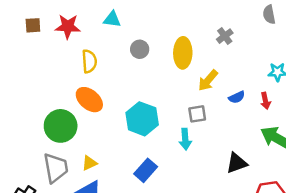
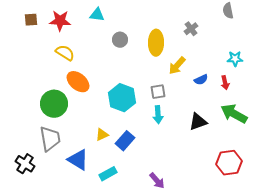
yellow semicircle: (89, 61) -> (65, 53), moved, turned -54
gray square: (197, 114) -> (158, 92), moved
yellow triangle: (89, 163) -> (102, 135), moved
black triangle: (237, 163) -> (198, 122), moved

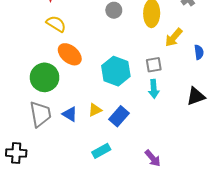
blue semicircle: (201, 80) -> (199, 52), turned -72
blue triangle: (78, 160) -> (70, 114), moved, size x0.7
black cross: (25, 164) -> (16, 153), moved, turned -30

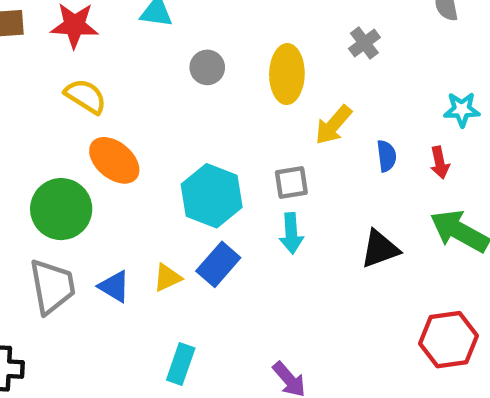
blue rectangle: (119, 116) -> (218, 264), moved
cyan rectangle: (101, 151) -> (181, 364), turned -42

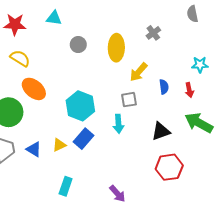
gray square: (291, 182) -> (129, 100), moved
red hexagon: (448, 340) -> (169, 167), moved

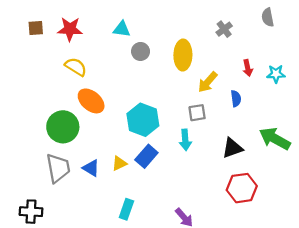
cyan triangle: (54, 18) -> (122, 29), moved
gray cross: (153, 33) -> (224, 29), moved
red arrow: (189, 90) -> (248, 68), moved

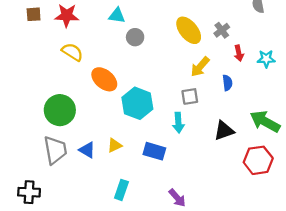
gray cross: (224, 29) -> (222, 30), moved
yellow ellipse: (183, 55) -> (189, 30), moved, turned -40
orange ellipse: (91, 101) -> (104, 79), moved
blue rectangle: (146, 156) -> (154, 151), moved, turned 65
red hexagon: (242, 188) -> (258, 160), moved

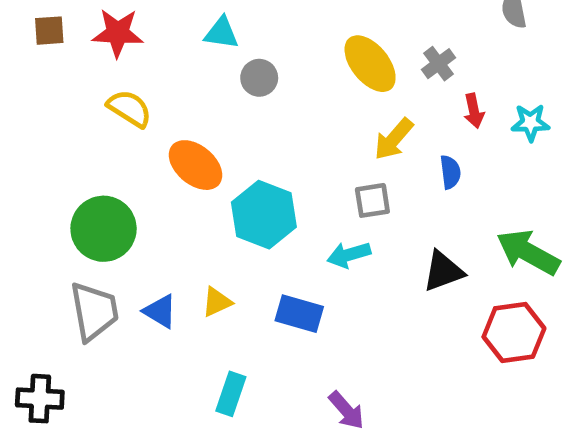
cyan arrow: (178, 123) -> (349, 255), turned 78

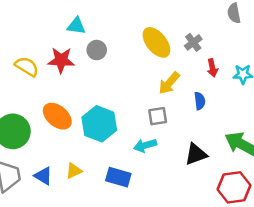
red star: (118, 33) -> (61, 60), moved
orange ellipse: (196, 165) -> (57, 116), moved

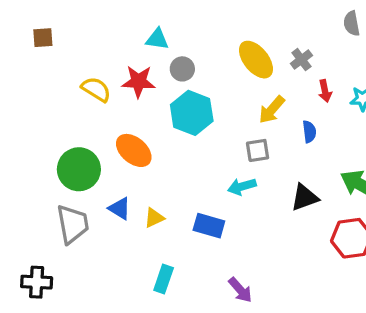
cyan hexagon: (99, 124) -> (192, 113), moved
blue triangle: (43, 176) -> (120, 208), moved

